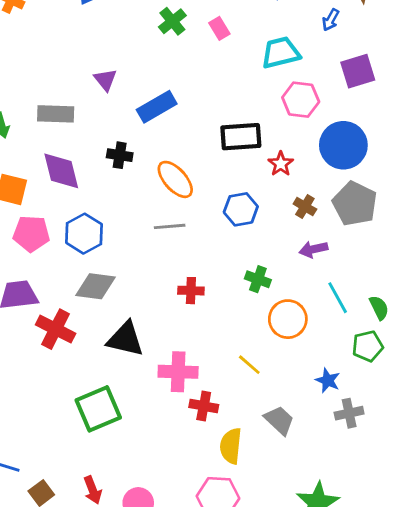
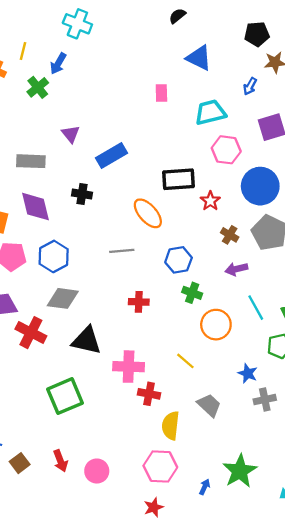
green cross: (172, 21) -> (38, 87), moved
pink rectangle: (219, 28) -> (161, 93), turned 30
orange ellipse: (175, 179) -> (148, 213), moved
blue hexagon: (241, 209) -> (178, 260), moved

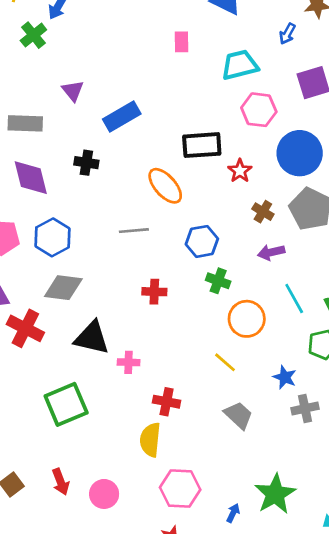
yellow line: (185, 361) -> (225, 362), moved
pink cross: (129, 367) -> (129, 362), moved, size x0.6
yellow semicircle: (171, 426) -> (150, 440), moved

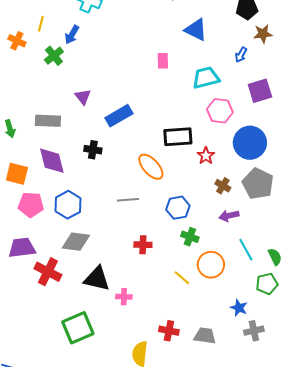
yellow line: (225, 362) -> (182, 278), moved
red cross: (167, 402) -> (169, 331), moved
gray trapezoid: (239, 415) -> (205, 336), turned -35

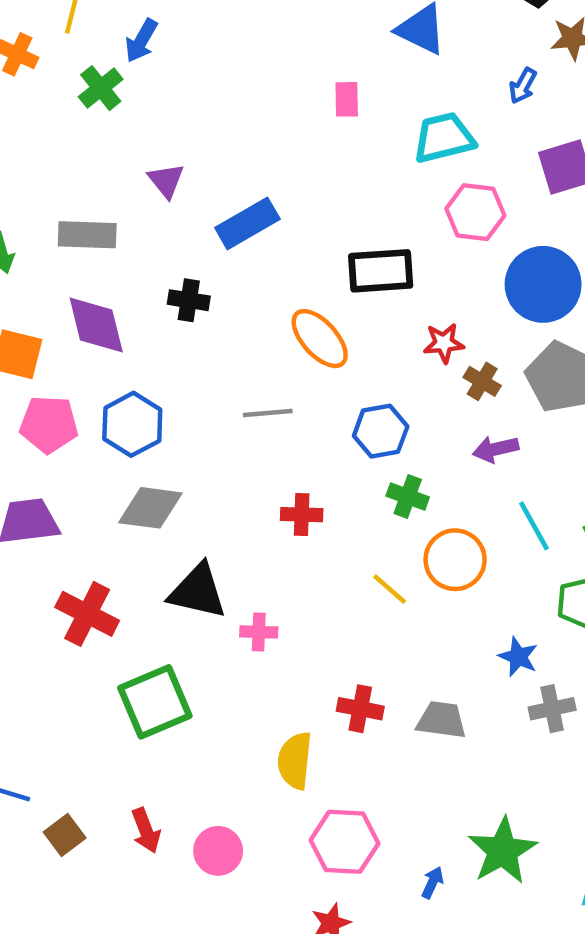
red star: (206, 156) -> (444, 343), moved, turned 30
red cross: (48, 272) -> (87, 614), moved

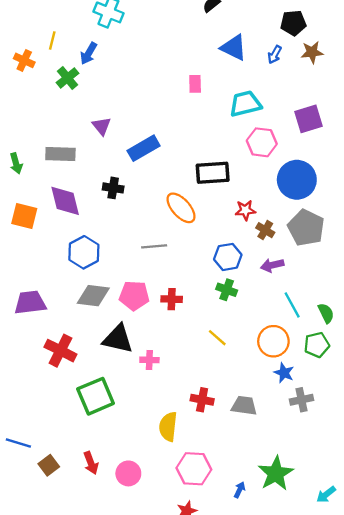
blue arrow: (523, 86) -> (275, 55), moved
pink pentagon: (49, 424) -> (134, 296), moved
blue hexagon: (381, 431) -> (228, 257), moved
orange circle: (455, 560) -> (273, 341), moved

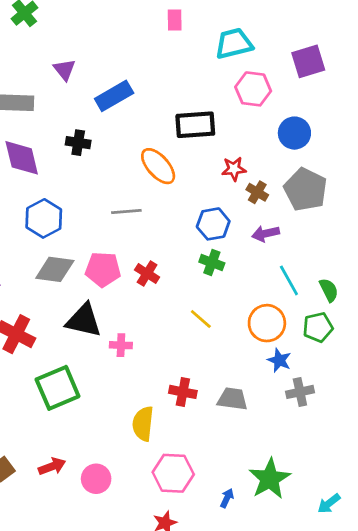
blue circle: (297, 180) -> (294, 133), size x0.7
red cross: (172, 299) -> (147, 274), turned 30
red arrow: (91, 463) -> (52, 466), turned -90

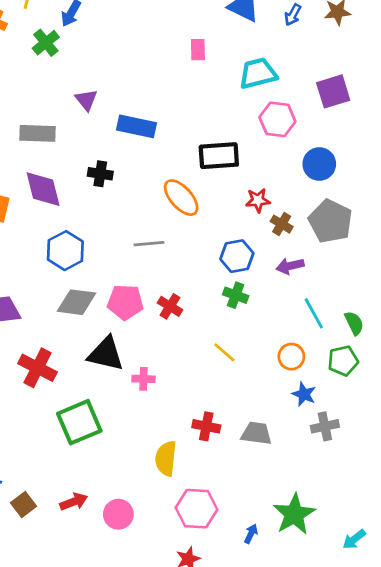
blue rectangle: (114, 96) -> (137, 126), turned 42
orange circle: (267, 323) -> (291, 357), size x0.7

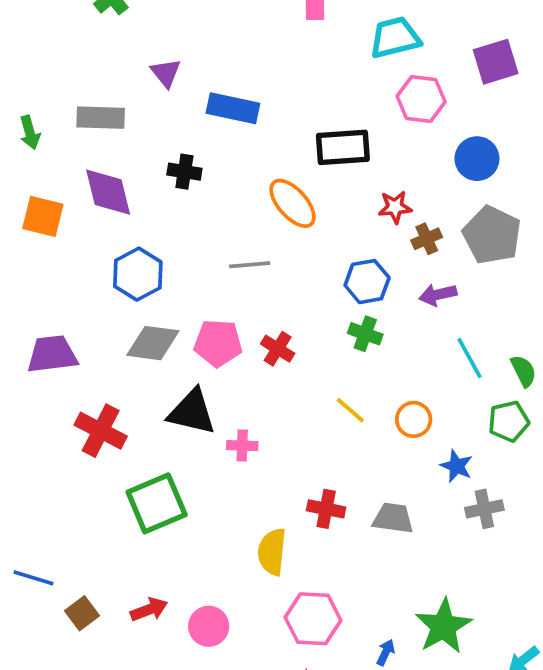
brown cross: (282, 224) -> (427, 239), turned 35
orange circle: (291, 357) -> (414, 419), moved

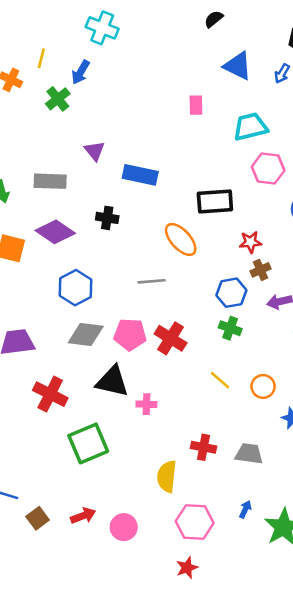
purple diamond: (108, 192) -> (55, 232), turned -42
brown cross: (427, 239) -> (261, 270), moved
red cross: (278, 349) -> (171, 338), size x1.4
blue arrow: (386, 652) -> (245, 509), moved

